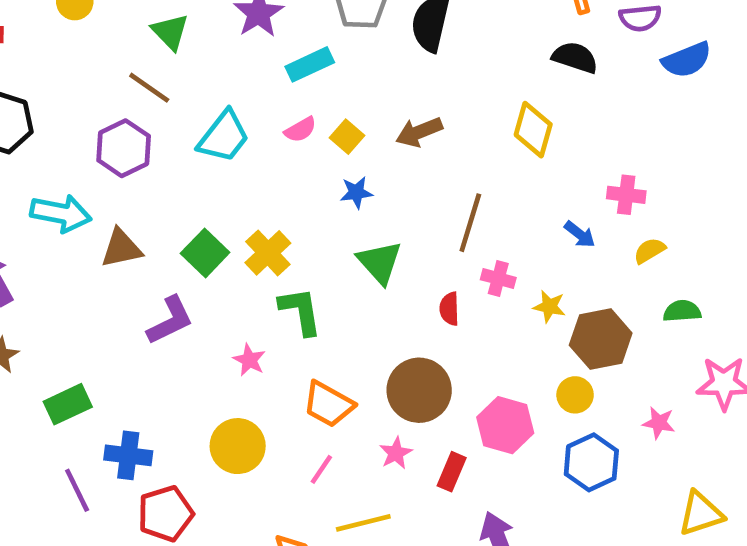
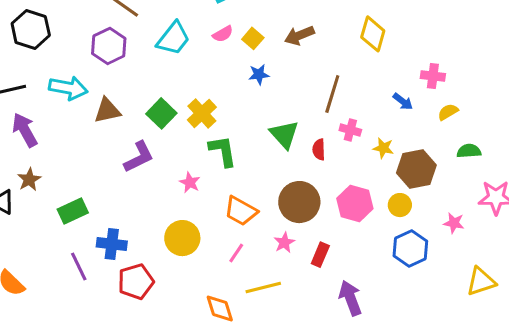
green triangle: (380, 262) -> (284, 134), moved
pink hexagon: (505, 425) -> (355, 204), moved

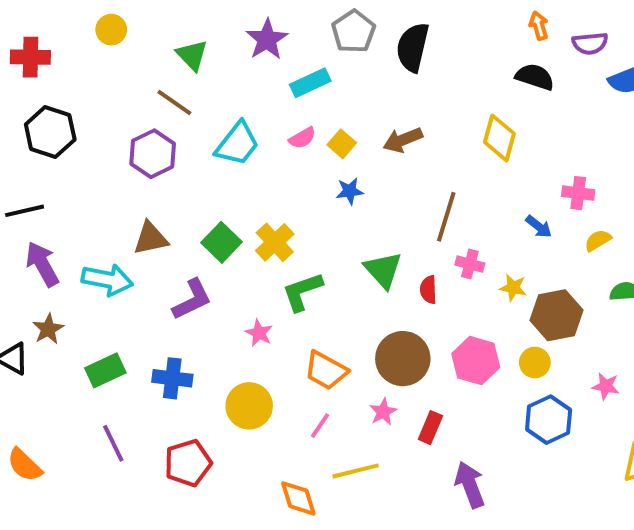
cyan arrow: (68, 88) -> (107, 280), moved
green L-shape: (223, 151) -> (302, 292), turned -100
blue cross: (112, 244) -> (172, 378), moved

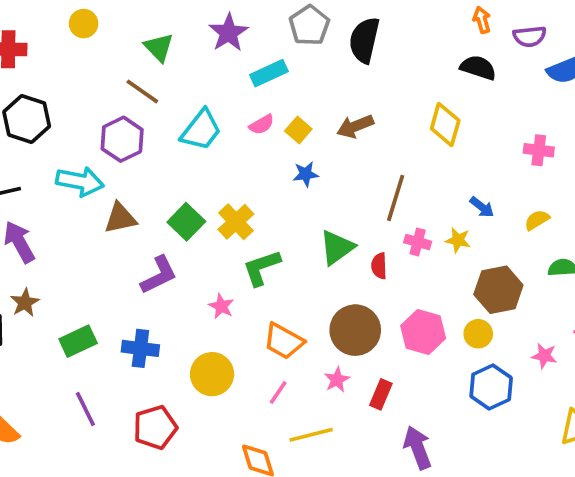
pink cross: (578, 193) -> (539, 150), moved
green triangle: (383, 270) -> (337, 247), turned 36
cyan arrow: (107, 280) -> (80, 181), moved
yellow star: (513, 288) -> (458, 240), moved

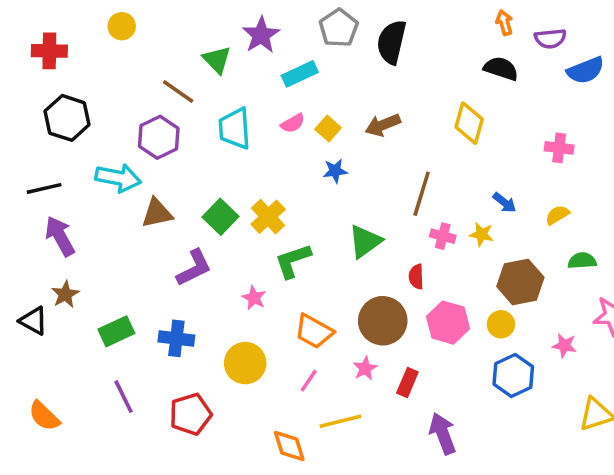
green triangle: (159, 47) -> (217, 60), moved
cyan trapezoid: (201, 130) -> (235, 128), turned 138
red semicircle: (379, 266) -> (416, 277), moved

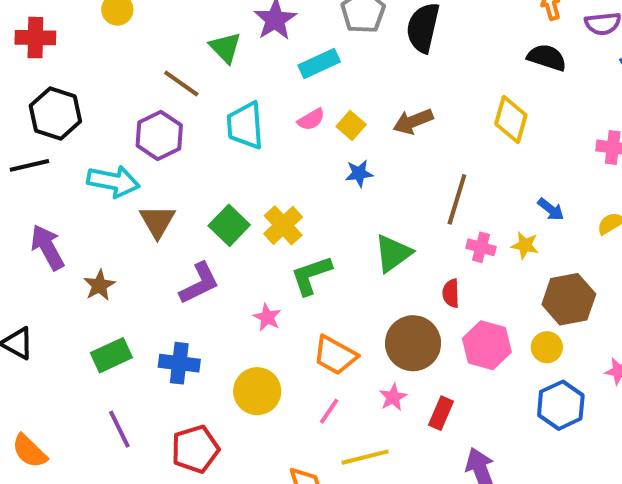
black line: (44, 188) -> (29, 165), moved
brown triangle: (157, 213) -> (157, 221), turned -48
brown star: (65, 294) -> (99, 285), moved

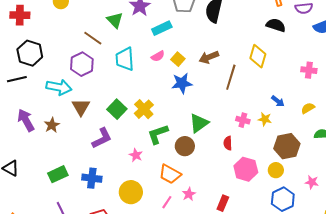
blue star: (359, 173) -> (182, 83), size x1.5
brown line: (457, 199) -> (231, 77), moved
brown star: (99, 285) -> (52, 125), moved
brown circle: (413, 343) -> (185, 146), moved, size x0.7
pink star: (393, 397) -> (189, 194), moved

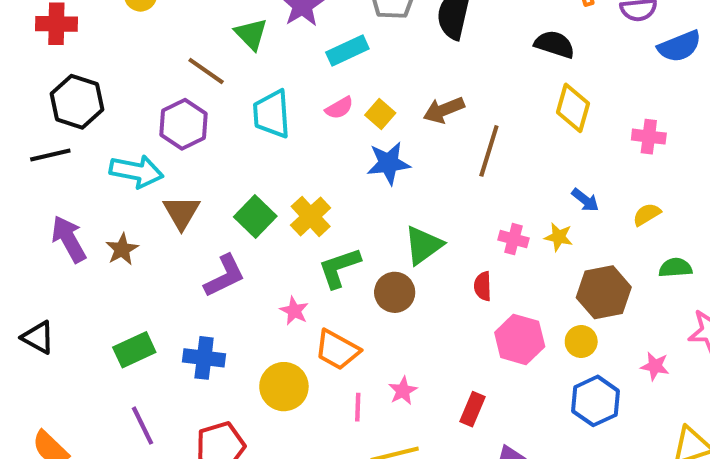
black semicircle: (276, 25) -> (555, 44), moved
yellow diamond: (258, 56) -> (573, 108), moved
orange trapezoid: (170, 174) -> (337, 350), moved
pink line: (167, 202) -> (358, 407), turned -32

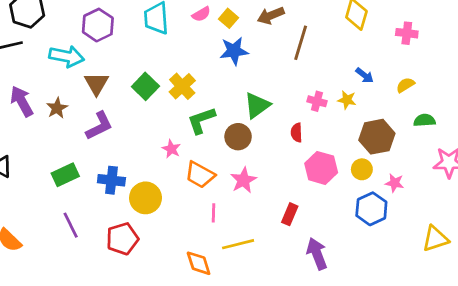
purple L-shape: (225, 276) -> (99, 126), moved
pink star: (655, 366) -> (395, 183), moved
yellow circle: (284, 387) -> (145, 198), moved
pink star: (403, 391) -> (243, 180), moved, size x1.4

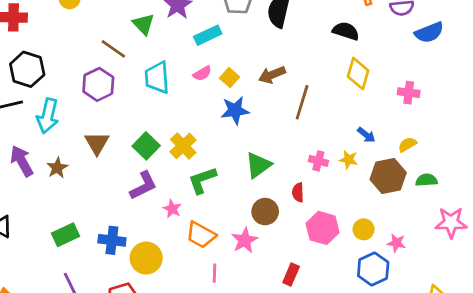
cyan arrow: (67, 56) -> (48, 116), moved, turned 92
purple L-shape: (99, 126) -> (143, 186), moved
brown circle: (238, 137) -> (265, 212), moved
brown hexagon: (377, 137) -> (388, 176), moved

